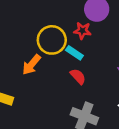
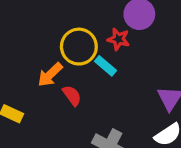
red semicircle: (78, 76) -> (72, 96), moved

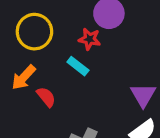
yellow circle: (79, 47) -> (34, 32), moved

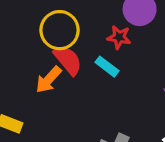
red semicircle: (46, 97) -> (68, 60), moved, size x1.4

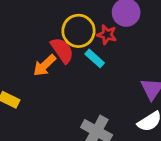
yellow circle: (60, 30) -> (78, 31), moved

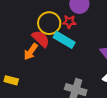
cyan rectangle: (95, 58) -> (64, 40), size x1.5

